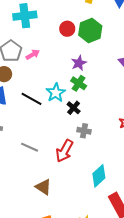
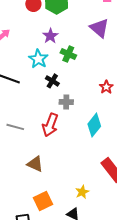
green cross: (79, 83) -> (68, 54), moved
cyan star: (56, 93) -> (38, 59), moved
cyan diamond: (99, 176) -> (94, 125), moved

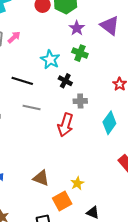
purple star: (50, 36) -> (77, 28), moved
gray line: (15, 127) -> (32, 107), moved
brown triangle: (35, 164) -> (41, 178), moved
yellow star: (82, 192) -> (77, 183), moved

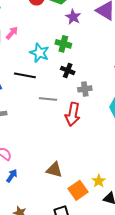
green cross: (80, 53) -> (63, 44), moved
cyan star: (50, 59) -> (39, 53), moved
gray line: (32, 107) -> (48, 99), moved
yellow star: (77, 183) -> (99, 181), moved

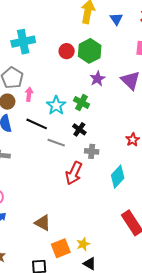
pink arrow: (12, 33) -> (29, 94), moved, turned -48
gray line: (48, 99) -> (56, 143), moved

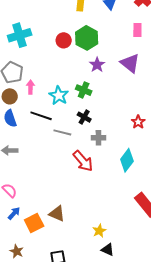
red arrow: (74, 173) -> (83, 161), turned -60
orange square: (61, 248) -> (34, 223), moved

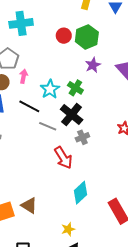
black cross: (84, 117) -> (72, 115), size x1.6
gray cross: (98, 138) -> (82, 137), turned -32
cyan diamond: (127, 160) -> (81, 193), moved

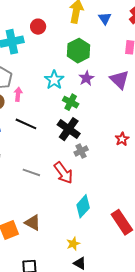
red circle: (64, 36) -> (38, 27), moved
cyan star: (50, 89) -> (54, 80), moved
gray line: (48, 126) -> (31, 172), moved

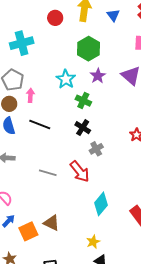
red circle: (38, 27) -> (55, 18), moved
black cross: (69, 129) -> (83, 128), size x0.7

